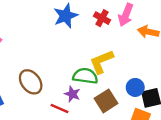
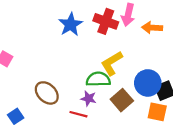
red cross: (102, 18) -> (106, 21), size x1.5
blue circle: (135, 87) -> (148, 83), size x1.5

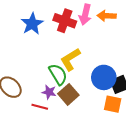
orange arrow: (152, 28) -> (107, 16), moved
green semicircle: (98, 79) -> (58, 74), turned 60
brown square: (122, 100) -> (68, 94), moved

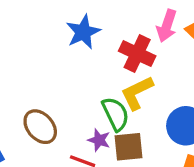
red cross: (65, 21) -> (137, 54), moved
brown square: (68, 94) -> (128, 147), turned 30

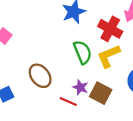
green semicircle: (116, 114) -> (83, 52), moved
brown square: (128, 147) -> (101, 93), turned 30

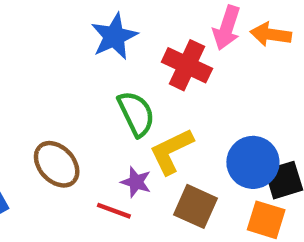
yellow L-shape: (109, 56) -> (171, 151), moved
brown square: (101, 93) -> (196, 206), moved

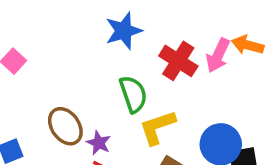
pink arrow: (227, 28) -> (218, 55), moved
purple star: (136, 182) -> (99, 143), moved

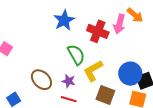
orange arrow: (248, 45) -> (135, 15), turned -144
purple star: (99, 143) -> (69, 81), moved

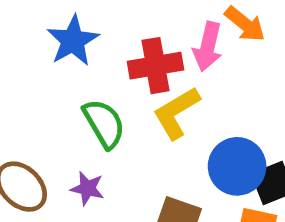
red cross: (98, 31) -> (156, 66), turned -30
yellow L-shape: (93, 71) -> (176, 113), moved

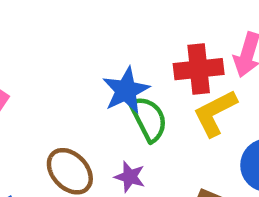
blue star: (73, 41) -> (126, 90), moved

